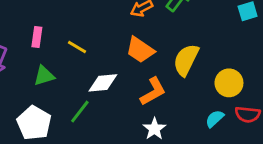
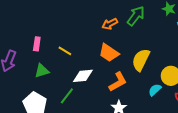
cyan semicircle: (215, 119) -> (155, 90), moved

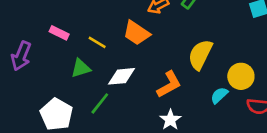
pink rectangle: (37, 44) -> (59, 33), turned -72
orange trapezoid: (109, 53) -> (136, 33), moved
green triangle: (42, 71) -> (81, 68), moved

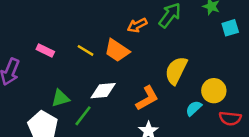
yellow line: (97, 42) -> (86, 50), moved
green triangle: (81, 68) -> (60, 98), moved

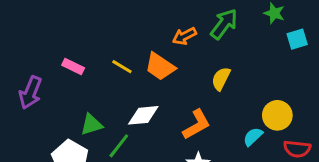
yellow semicircle: (176, 71) -> (221, 79), moved, size x0.7

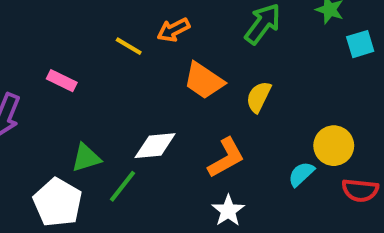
orange arrow: (184, 36) -> (173, 30), moved
yellow line: (122, 67) -> (129, 46), moved
orange trapezoid: (160, 67) -> (204, 81), moved

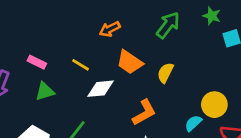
yellow line: (129, 46) -> (81, 65), moved
white diamond: (155, 146) -> (100, 89), moved
green triangle: (86, 158) -> (45, 91), moved

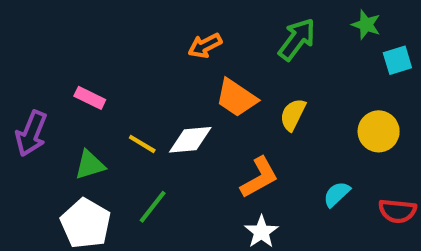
yellow line: (81, 65) -> (142, 144), moved
green triangle: (45, 91) -> (90, 165), moved
yellow circle: (214, 105) -> (379, 131), moved

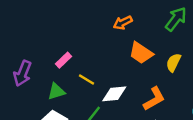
pink rectangle: (90, 98) -> (64, 60), moved, turned -70
white diamond: (190, 140) -> (114, 94), moved

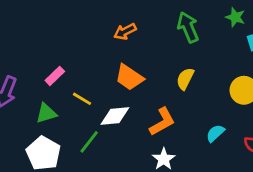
green arrow: (176, 19) -> (188, 27), turned -60
orange trapezoid: (141, 53) -> (129, 77), moved

